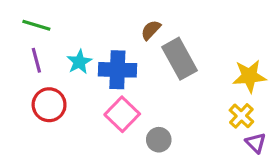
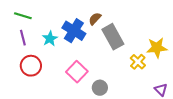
blue cross: (117, 70) -> (74, 31), moved, turned 30
yellow cross: (241, 116) -> (138, 62), moved

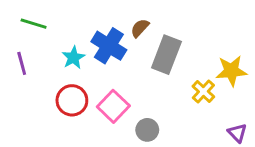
gray rectangle: (113, 37) -> (166, 55), turned 50
purple line: (23, 38) -> (22, 63), moved
red circle: (31, 66) -> (72, 100), moved

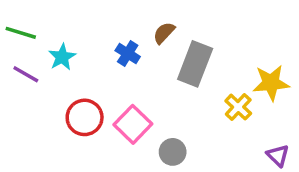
green line: (34, 24) -> (21, 33), moved
blue cross: (109, 46) -> (128, 54), size x0.6
cyan star: (73, 58) -> (62, 57), moved
purple line: (22, 63) -> (26, 74), turned -45

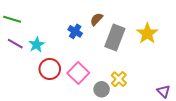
cyan star: (62, 57) -> (37, 45), moved
yellow star: (271, 83) -> (147, 33), moved, turned -30
yellow cross: (238, 107) -> (119, 79), moved

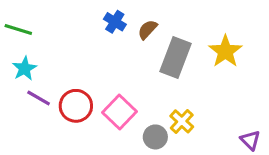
blue cross: (75, 31) -> (115, 22), moved
purple line: (15, 44) -> (39, 98), moved
cyan star: (37, 45) -> (25, 68), moved

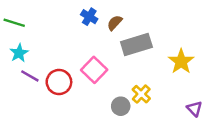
yellow star: (225, 51) -> (181, 61), moved
gray rectangle: (176, 58) -> (136, 45), turned 52
pink square: (120, 112) -> (94, 70), moved

